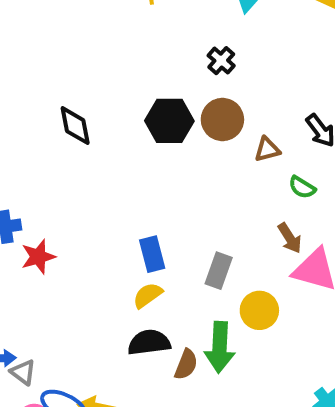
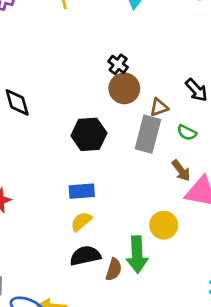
black cross: (221, 61) -> (118, 64), moved
black hexagon: (169, 121) -> (89, 134), moved
blue rectangle: (152, 254) -> (82, 191), turned -75
gray rectangle: (219, 271) -> (148, 134), moved, size x1.4

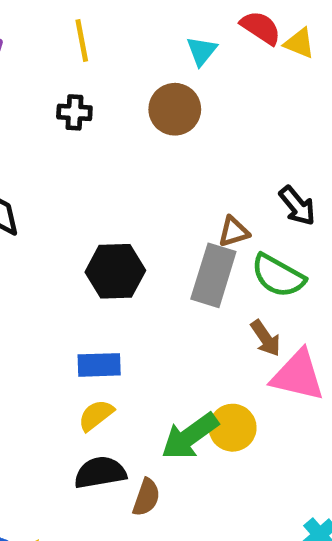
black cross: (118, 64) -> (74, 112), moved, turned -36
brown circle: (124, 88) -> (175, 109), moved
green semicircle: (187, 133) -> (278, 276), size x1.6
green arrow: (137, 255) -> (190, 436), moved, turned 54

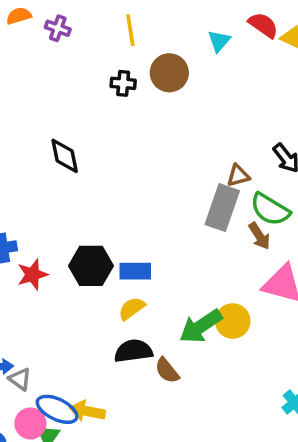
brown circle: (175, 109) -> (169, 73), moved
black hexagon: (115, 271) -> (91, 266), moved
brown arrow: (266, 338) -> (259, 236), moved
brown semicircle: (146, 497) -> (167, 371), turned 120

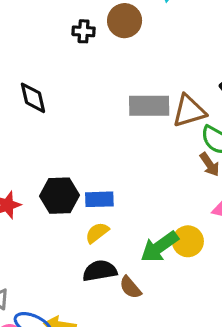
brown triangle: (238, 176) -> (189, 111), size x1.6
gray rectangle: (222, 208) -> (149, 106), moved, turned 72

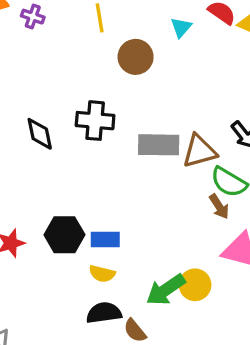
black cross: (84, 31) -> (95, 121), moved, size x1.6
yellow semicircle: (97, 233) -> (102, 274), turned -130

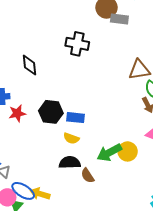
black diamond: (40, 134) -> (29, 65), moved
gray rectangle: (159, 145) -> (119, 19), moved, size x0.7

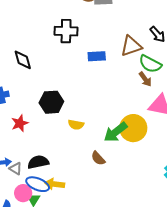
red star: (17, 113) -> (20, 123), moved
blue rectangle: (76, 118) -> (97, 56), moved
yellow circle: (128, 151) -> (133, 128), size x1.4
black semicircle: (70, 163) -> (38, 162), moved

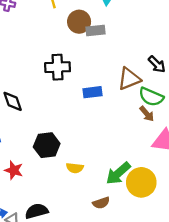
red star: (20, 123) -> (14, 170), turned -30
yellow circle: (133, 128) -> (141, 182), moved
brown semicircle: (98, 158) -> (101, 203), turned -63

